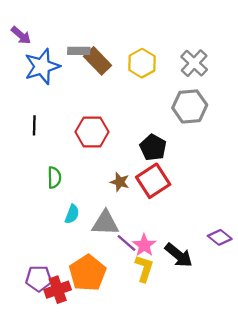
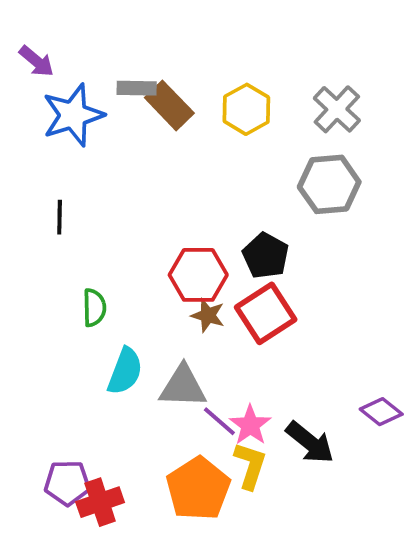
red hexagon: (92, 132) -> (198, 275), moved
cyan semicircle: (72, 214) -> (125, 371), size x1.4
orange pentagon: (88, 273) -> (198, 489), moved

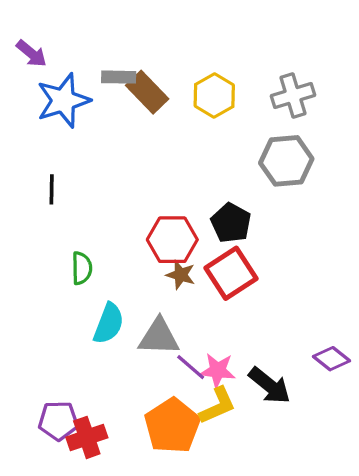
gray cross: (337, 109) -> (293, 95), turned 30
pink star: (250, 425) -> (218, 370), turned -30
yellow L-shape: (250, 466) -> (218, 406), turned 48

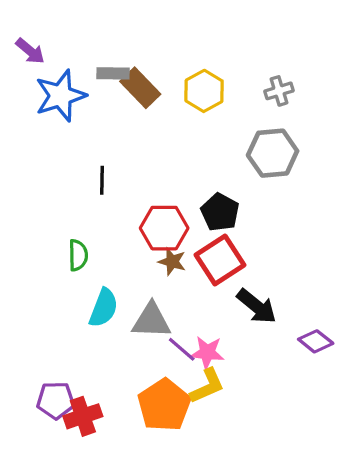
gray cross: (293, 95) -> (279, 91), size x0.7
black line: (52, 189) -> (102, 180), moved
black arrow: (270, 386) -> (257, 306), moved

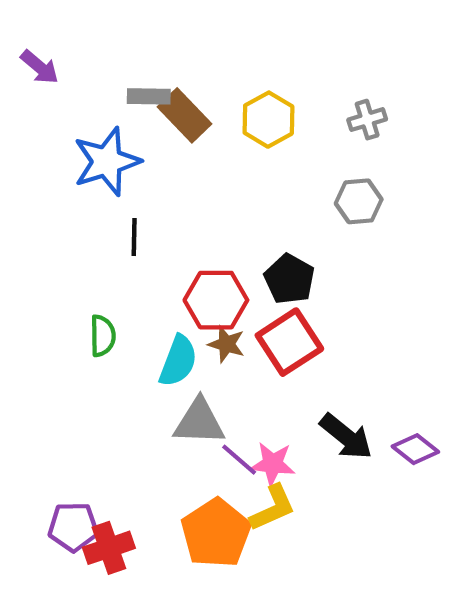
blue star: (60, 96) -> (107, 162), moved
gray hexagon: (273, 153) -> (359, 201), size x0.7
black arrow: (257, 306) -> (346, 437), moved
cyan semicircle: (104, 308) -> (178, 361), moved

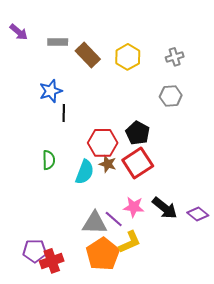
gray rectangle: (149, 96) -> (58, 42), moved
blue star: (107, 162) -> (51, 91), moved, size x0.7
gray triangle: (199, 422) -> (95, 223), moved
pink star: (273, 464) -> (134, 207), moved

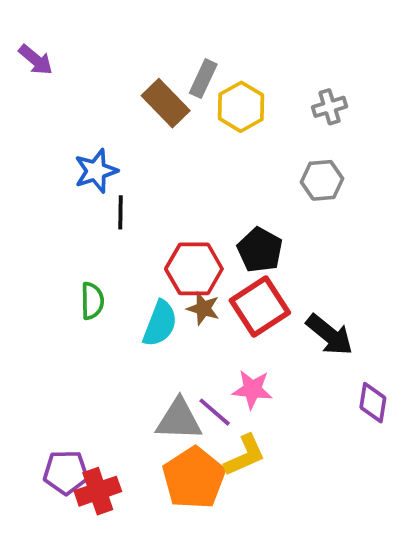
gray rectangle: (58, 42) -> (203, 79), moved, turned -66
black arrow: (165, 208) -> (330, 335), moved
purple diamond: (198, 214) -> (373, 403), turned 60

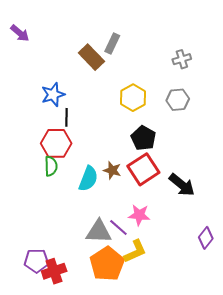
yellow hexagon: (241, 107) -> (133, 98), moved
red hexagon: (194, 269) -> (56, 143), moved
purple diamond: (373, 403) -> (206, 238), moved, turned 30

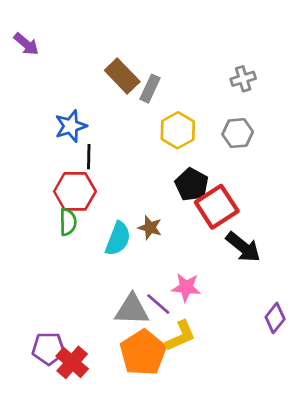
gray rectangle: (112, 44) -> (150, 89), moved
red square: (143, 169) -> (217, 207), moved
red cross: (54, 271) -> (72, 362), turned -30

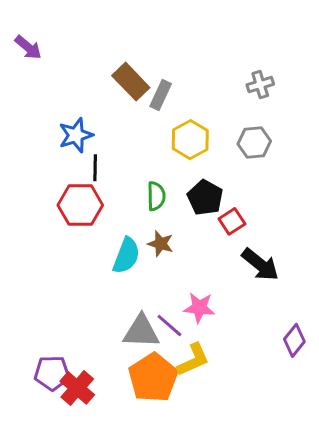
red square: (217, 207) -> (232, 221), size x0.6
green semicircle: (68, 222) -> (156, 196), moved

